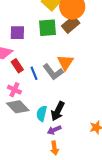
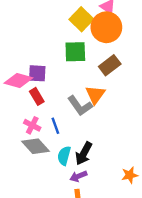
brown rectangle: (71, 24) -> (110, 65), moved
purple square: (17, 33) -> (37, 73), moved
blue line: (34, 73) -> (55, 126), moved

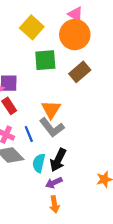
yellow square: (81, 19) -> (32, 27), moved
orange triangle: (95, 95) -> (51, 109), moved
gray L-shape: (80, 106) -> (52, 127), moved

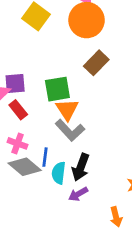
green square: (45, 60) -> (57, 89), moved
blue line: (29, 134) -> (45, 157), moved, turned 35
orange arrow: (54, 204) -> (116, 217), moved

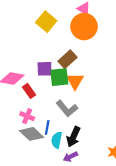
brown rectangle: (96, 63) -> (68, 59), moved
purple square: (15, 83) -> (45, 69), moved
orange triangle: (67, 109) -> (75, 81), moved

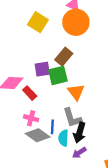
orange triangle: (75, 81) -> (76, 92), moved
gray L-shape: (67, 108) -> (72, 118), moved, turned 30

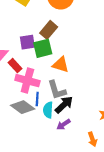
orange triangle: (76, 92) -> (61, 65), turned -36
pink cross: (31, 118) -> (27, 81), moved, size x1.6
black arrow: (80, 133) -> (64, 105), turned -150

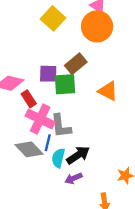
orange triangle: (61, 65) -> (108, 91), moved
gray L-shape: (57, 90) -> (61, 126), moved

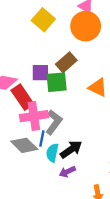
red rectangle: (29, 99) -> (22, 97), size x1.5
pink cross: (40, 119) -> (34, 116), turned -32
gray L-shape: (61, 126) -> (54, 122), turned -135

